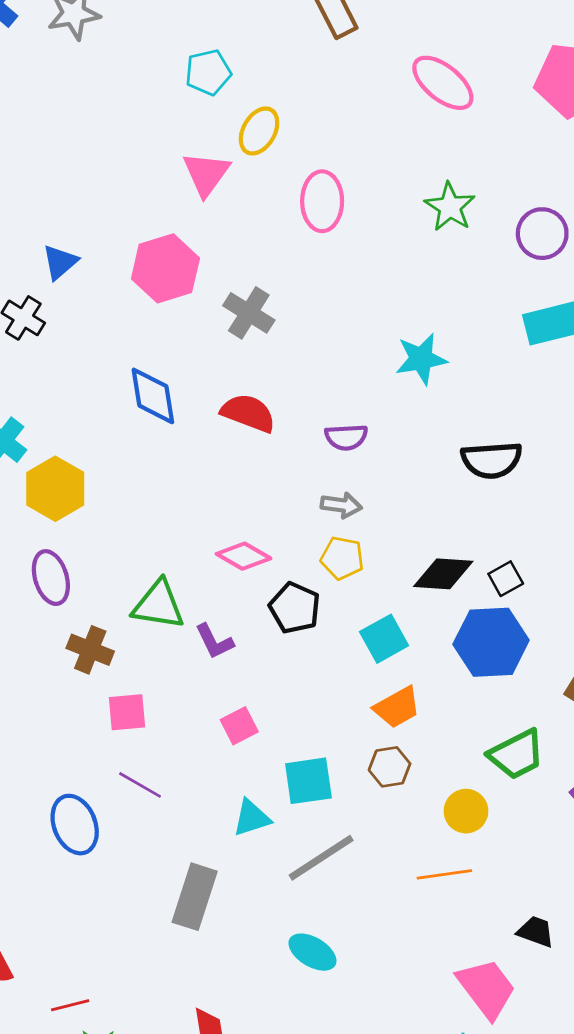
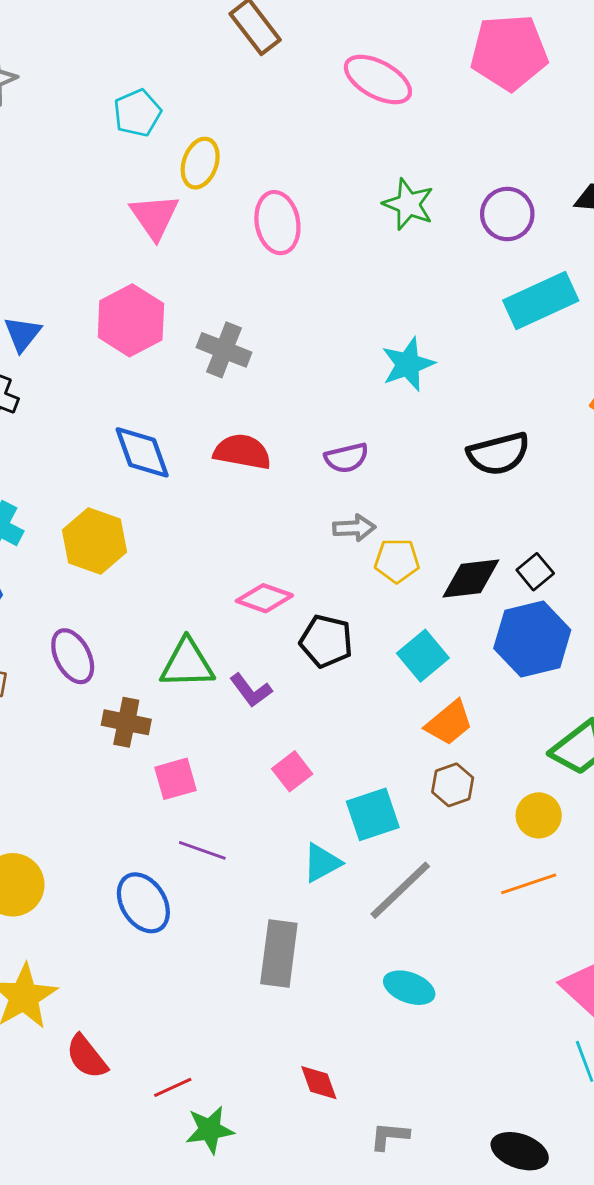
yellow hexagon: (55, 489) -> (94, 541), moved
yellow pentagon: (342, 558) -> (397, 561), moved

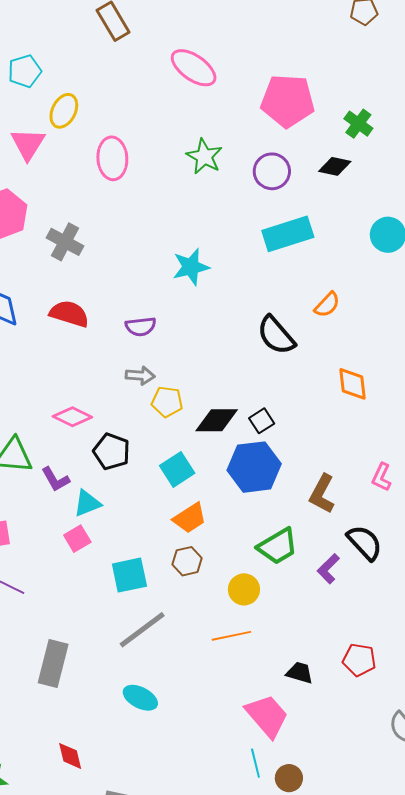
pink pentagon: (509, 52) -> (288, 101), moved
black semicircle: (498, 454) -> (276, 335), moved, turned 57
cyan triangle: (322, 863) -> (87, 503), moved

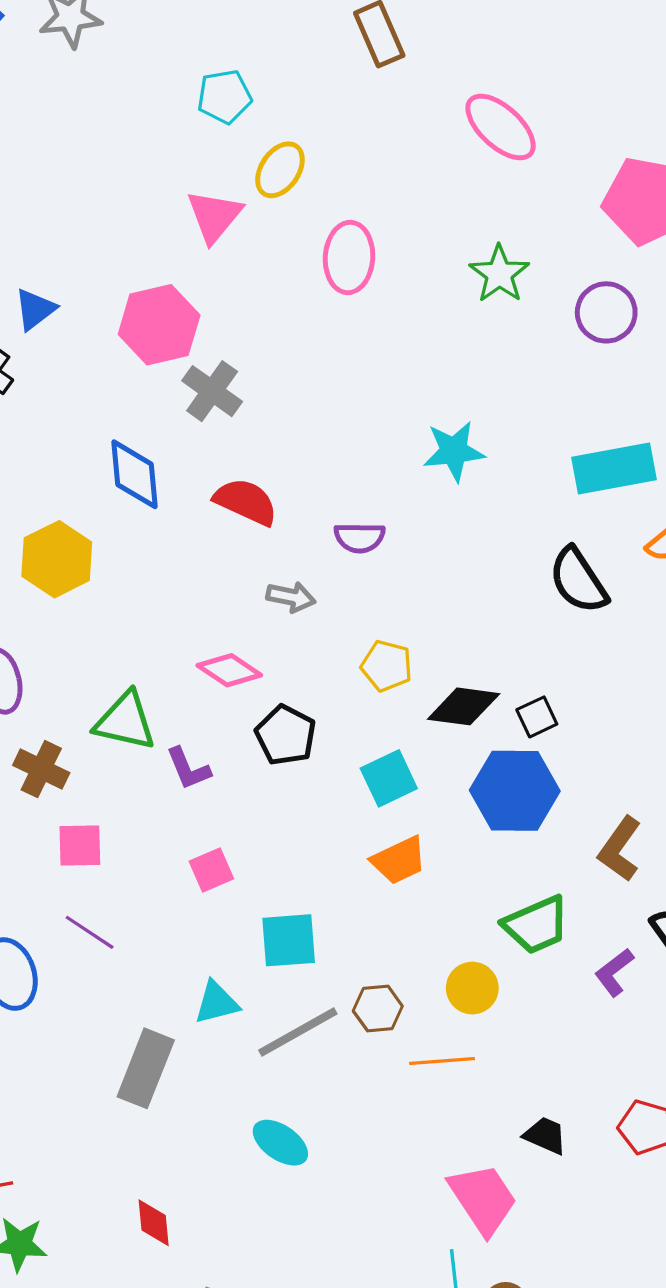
cyan rectangle: (288, 234) -> (614, 468), moved
gray cross: (65, 242) -> (212, 391), moved
gray arrow: (140, 376) -> (291, 597), moved
cyan triangle: (87, 503) -> (217, 1003), moved
brown hexagon: (187, 561) -> (378, 1008), moved

